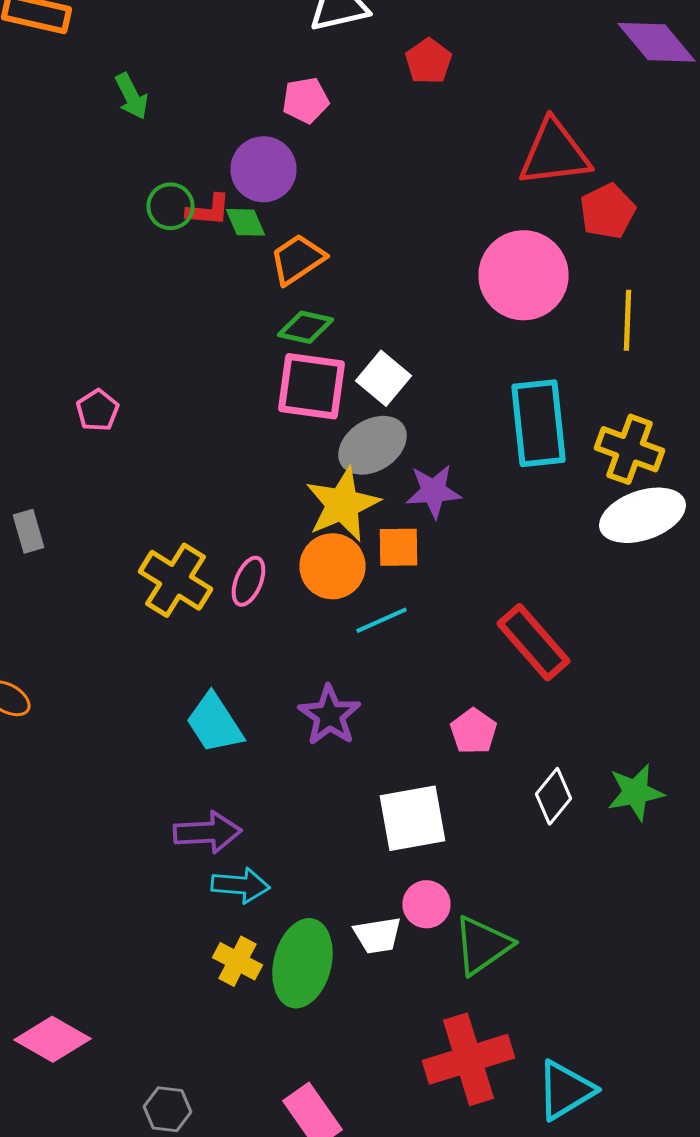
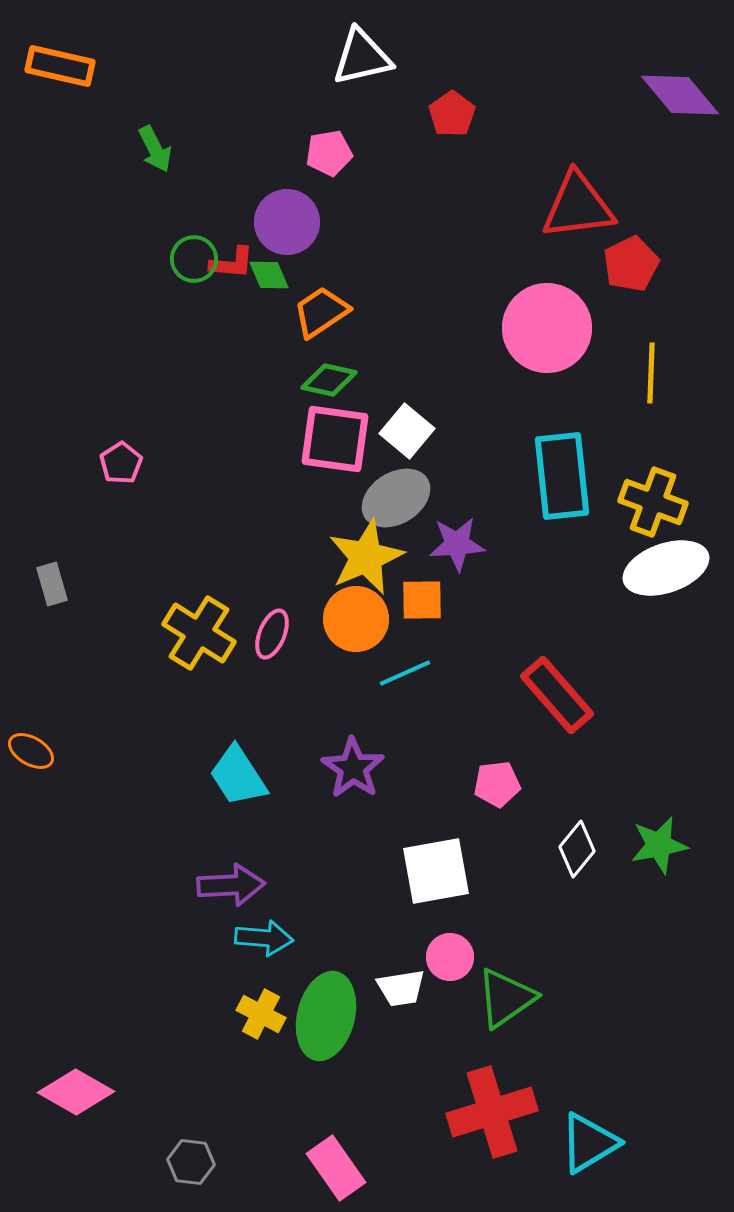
pink pentagon: (474, 731) -> (497, 784), turned 30

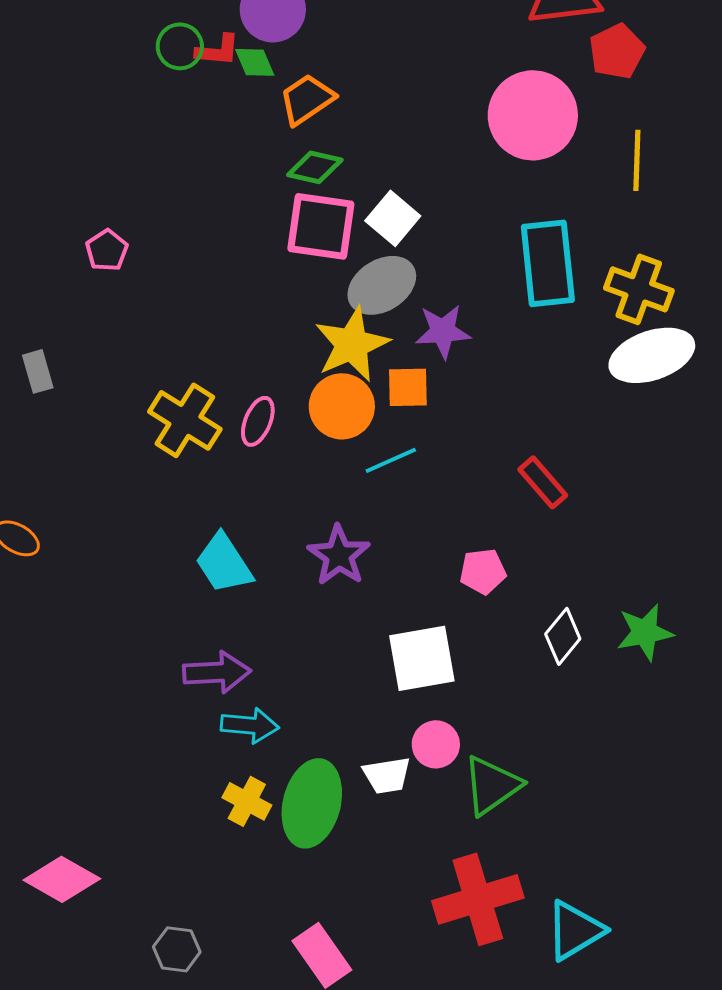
red rectangle: (557, 695) -> (543, 482), size x0.7

